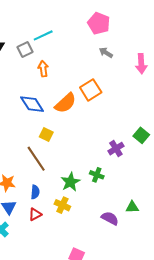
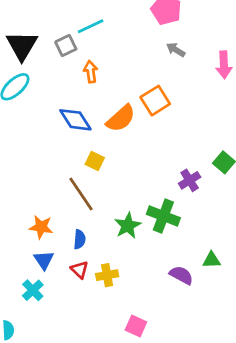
green cross: (97, 175) -> (163, 216), size x1.6
yellow cross: (62, 205) -> (107, 275), moved, turned -35
red triangle: (35, 214) -> (80, 270), turned -48

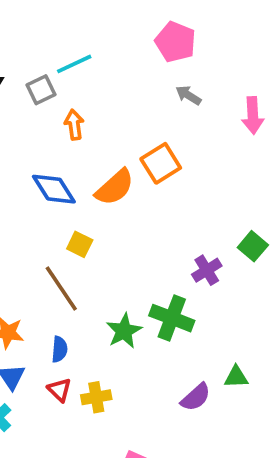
purple semicircle: (181, 275) -> (196, 397), turned 110

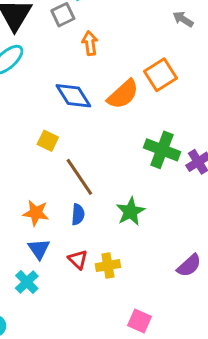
yellow square: (80, 244) -> (48, 141), moved
green cross: (172, 318) -> (162, 150), moved
blue semicircle: (59, 349) -> (78, 214), moved

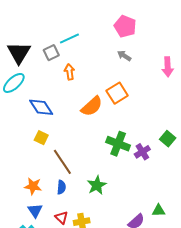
gray arrow: (183, 19) -> (124, 56), moved
blue diamond: (73, 96) -> (41, 107), moved

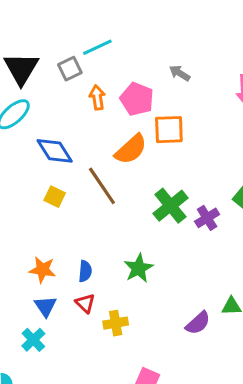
pink pentagon: (125, 26) -> (137, 99), moved
orange square: (117, 93) -> (169, 130), turned 30
green cross: (118, 144) -> (170, 206), turned 30
brown line: (62, 162) -> (102, 186), moved
red triangle: (61, 218) -> (85, 303), moved

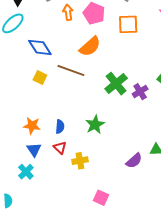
orange square: (169, 130) -> (128, 24), moved
brown line: (102, 186) -> (71, 70), turned -36

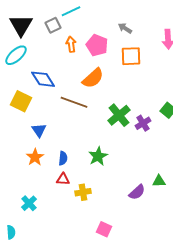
yellow square: (40, 78) -> (21, 101), moved, size x1.5
orange star: (32, 126) -> (35, 157), turned 30
red triangle: (60, 148) -> (63, 179), turned -40
blue triangle: (34, 150) -> (39, 130), moved

